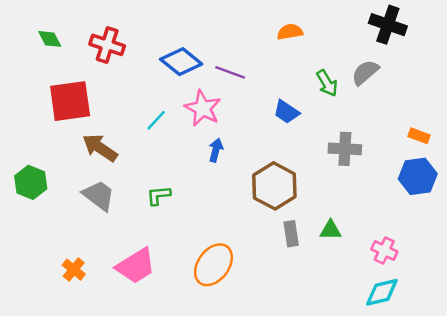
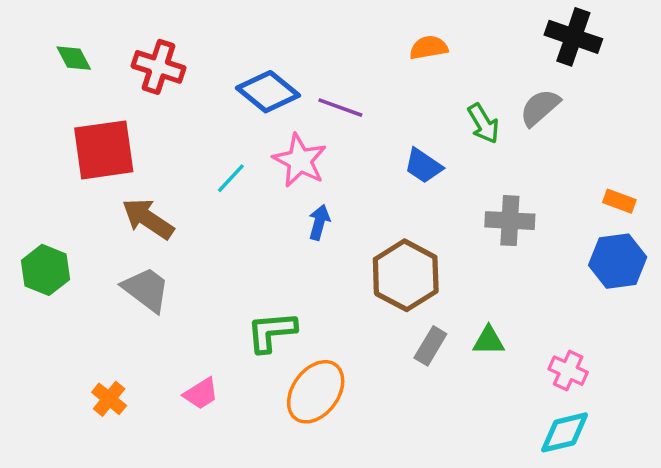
green L-shape: (158, 195) -> (272, 332), moved, size x1.4
gray rectangle: (291, 234) -> (430, 346), turned 40
pink trapezoid: (136, 266) -> (201, 394), size x0.6

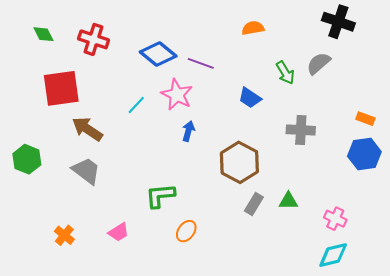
orange ellipse: (316, 392) -> (186, 231), size x0.6

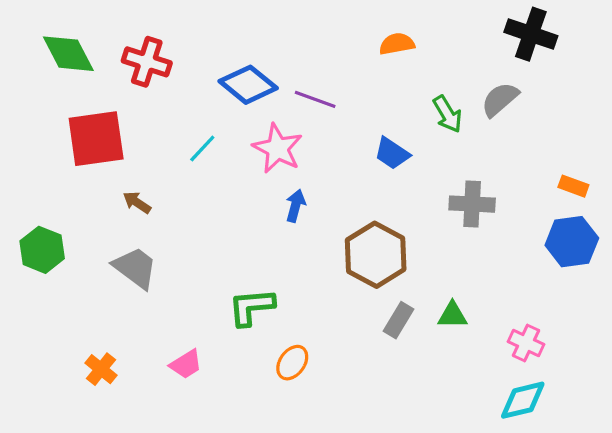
green diamond: (44, 34) -> (68, 54), size x1.6
cyan line: (136, 105) -> (202, 148), moved
brown arrow: (87, 129) -> (137, 202), size x0.6

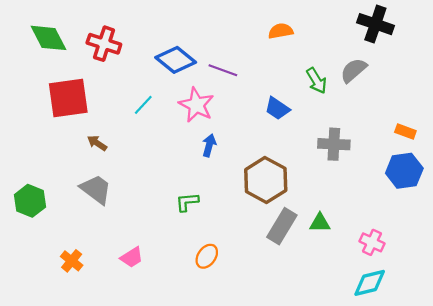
green hexagon: (42, 250) -> (30, 201), moved
green L-shape: (251, 307) -> (187, 202), moved, size x0.7
gray rectangle: (399, 320) -> (282, 226), size x1.4

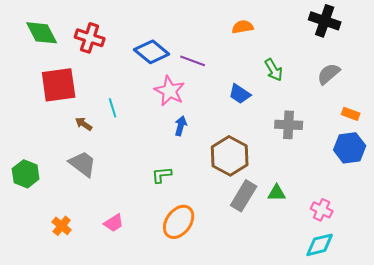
gray semicircle: (353, 70) -> (329, 74), moved
cyan line: (143, 105) -> (113, 108), moved, turned -60
orange ellipse: (207, 256) -> (179, 222), size x1.6

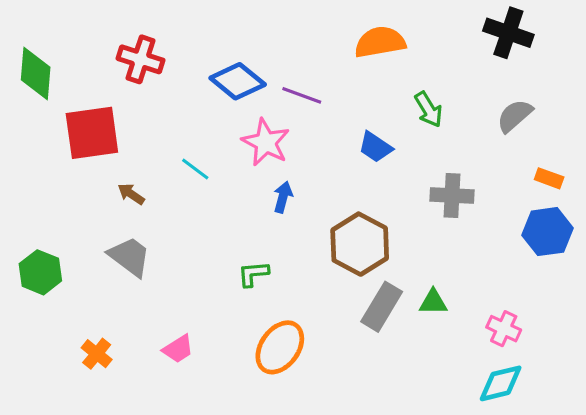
orange semicircle: (243, 27) -> (380, 42), size x1.5
green diamond: (42, 33) -> (36, 73), moved, turned 32
cyan line: (113, 108) -> (195, 169), moved, turned -36

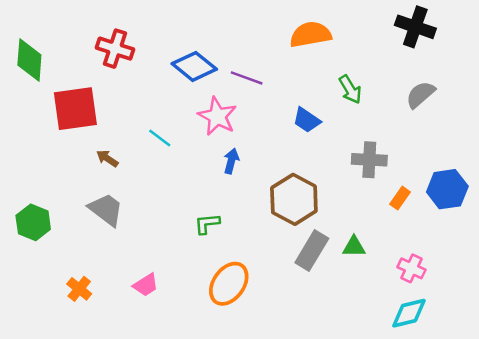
orange rectangle: (549, 178) -> (400, 198), moved, turned -75

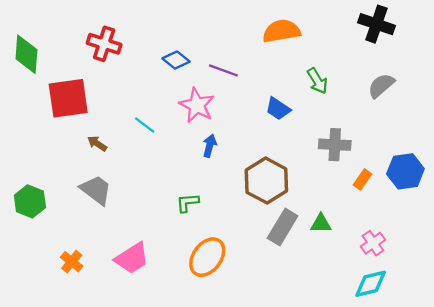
blue diamond: (194, 66) -> (176, 60), size x0.7
pink cross: (412, 268) -> (373, 243), turned 30
pink trapezoid: (146, 285) -> (132, 258), size x1.5

